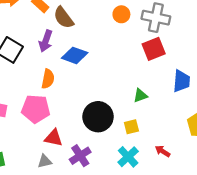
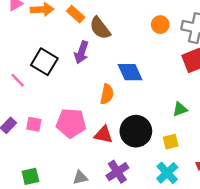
blue diamond: (75, 55) -> (130, 72), moved, turned 45
orange semicircle: (48, 79) -> (107, 94), moved
red triangle: (54, 138) -> (103, 135), moved

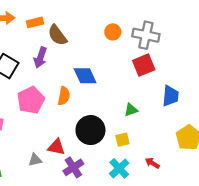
orange rectangle: (76, 14) -> (35, 22), turned -56
pink pentagon: (71, 123) -> (31, 100), moved, turned -30
red triangle: (103, 135) -> (56, 147), moved
gray triangle: (80, 178) -> (35, 160), moved

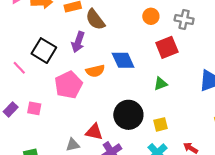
gray cross: (146, 35) -> (184, 20), size x0.7
red square: (144, 65) -> (167, 47), moved
orange semicircle: (64, 96) -> (95, 71), moved, turned 66
green triangle: (131, 110) -> (161, 84), moved

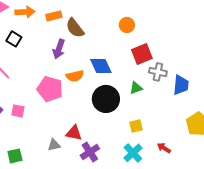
gray cross: (184, 20) -> (158, 72), moved
black square: (44, 51) -> (14, 39), moved, size x0.7
pink pentagon: (68, 85) -> (50, 89), turned -30
black circle: (128, 115) -> (106, 99), moved

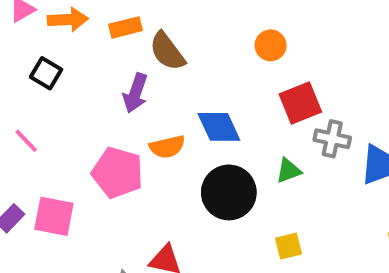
pink square: (18, 111) -> (54, 216), size x1.5

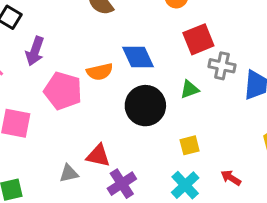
purple arrow: (135, 93) -> (35, 51), moved

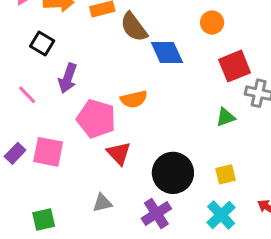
blue diamond: (138, 57) -> (167, 53), moved
black circle: (145, 106) -> (173, 173), moved
red triangle: (98, 156) -> (119, 153), moved, turned 35

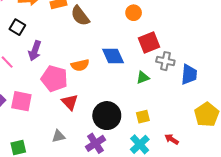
blue diamond: (167, 53) -> (113, 56), moved

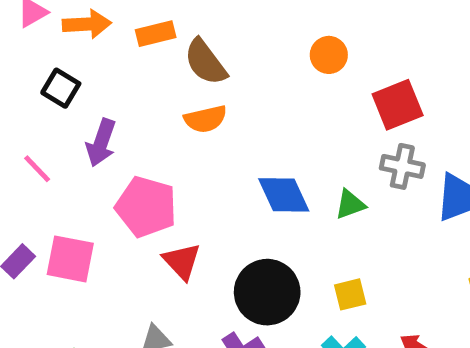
red square: (149, 43) -> (398, 105), moved
blue diamond: (113, 56) -> (284, 195), moved
orange semicircle: (80, 65) -> (205, 119), moved

